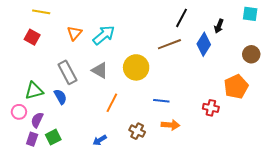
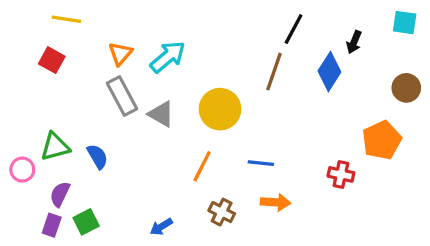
brown line: (169, 44) -> (274, 72), turned -50
gray rectangle: (67, 72) -> (122, 96), moved
orange line: (112, 103) -> (202, 166), moved
pink circle: (19, 112) -> (22, 170), moved

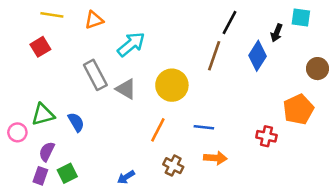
cyan square: (405, 23) -> (301, 17), moved
orange triangle: (120, 54) -> (94, 20), moved, turned 30
red square: (52, 60) -> (40, 47), turned 30

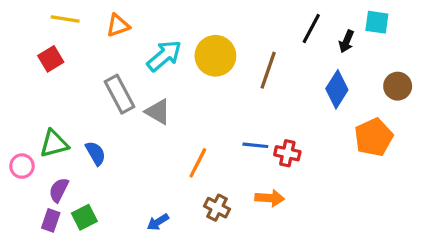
black line: (229, 23) -> (311, 29), moved
blue diamond: (257, 56) -> (337, 89), moved
yellow circle: (172, 85) -> (215, 56), moved
blue line: (204, 127) -> (255, 145), moved
red cross: (266, 136) -> (287, 153), moved

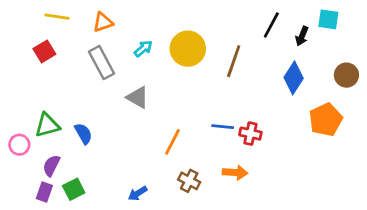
cyan arrow: (164, 56) -> (143, 49), size x0.6
gray rectangle: (119, 94) -> (101, 63), moved

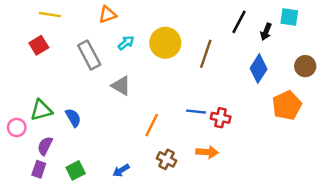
orange triangle: (103, 22) -> (108, 15), moved
green square: (74, 189) -> (76, 170), moved

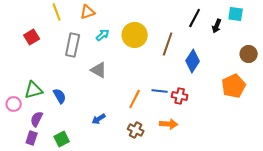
yellow line: (50, 15) -> (57, 12), moved, turned 60
gray rectangle: (89, 55) -> (73, 45), turned 40
blue diamond: (259, 69) -> (193, 61), moved
orange line: (152, 125) -> (135, 99), moved
blue arrow: (121, 170) -> (99, 119), moved

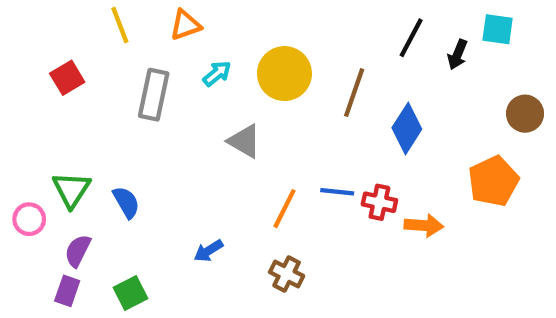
gray triangle: (99, 70) -> (244, 141), moved
green triangle: (34, 90) -> (71, 190), turned -42
orange arrow: (169, 124) -> (424, 225), moved

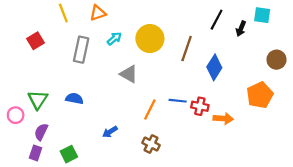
blue semicircle: (126, 202) -> (74, 98), moved, turned -49

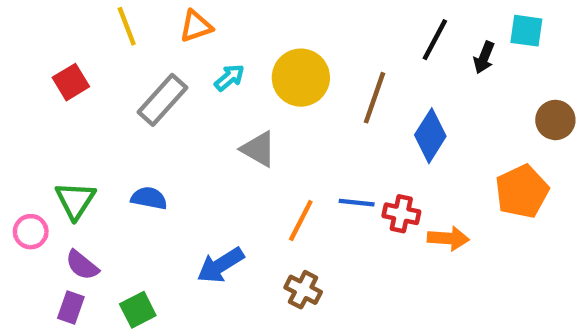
gray rectangle: (81, 50) -> (162, 100), turned 30
purple semicircle: (41, 132) -> (82, 265), turned -77
blue arrow: (110, 132) -> (220, 265), size x1.5

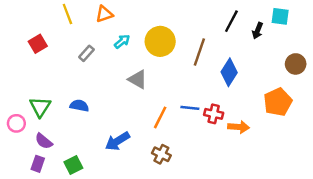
gray rectangle: (162, 100) -> (86, 53), size x0.6

